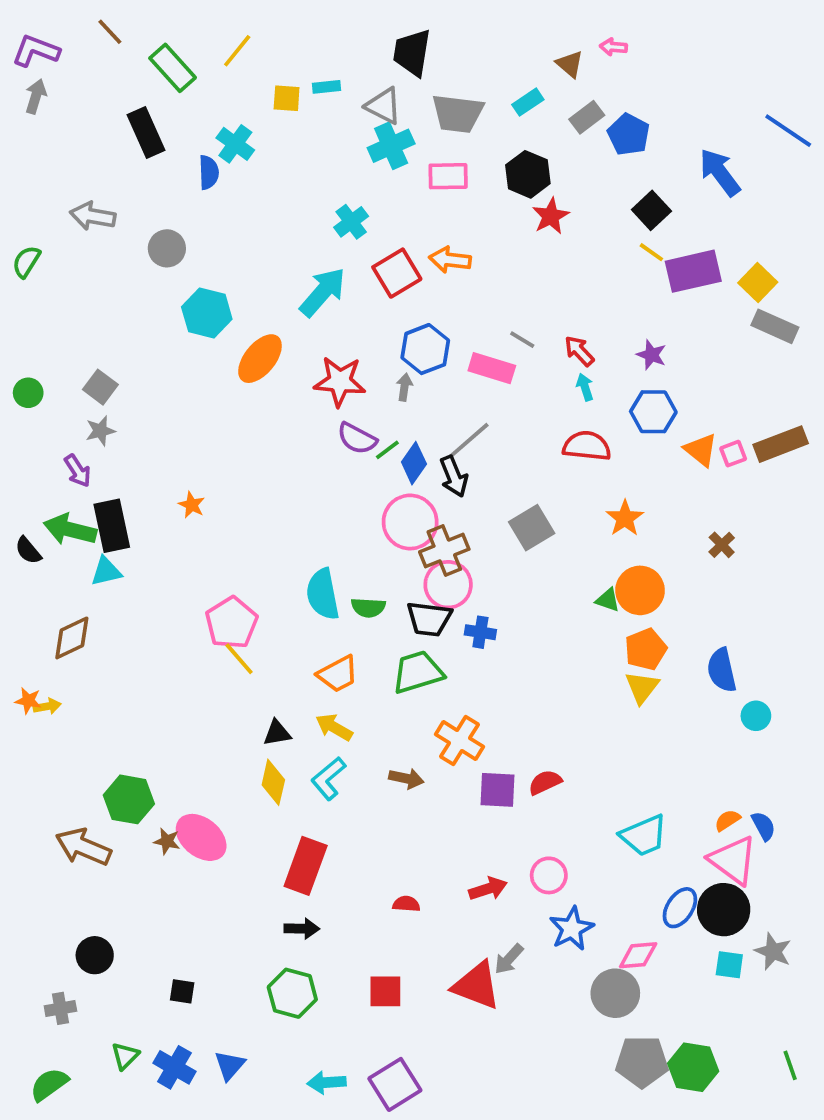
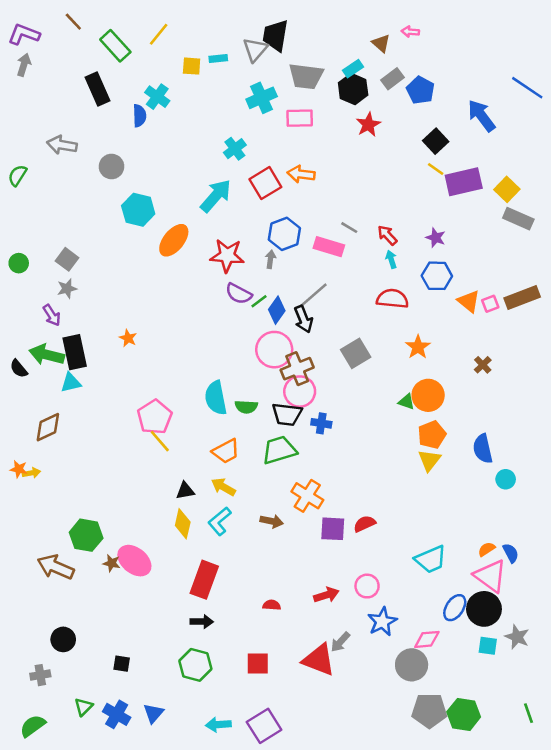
gray triangle: (383, 106) -> (255, 50), moved, turned 44
black hexagon: (528, 174) -> (353, 89), moved
red star: (551, 216) -> (368, 125), moved

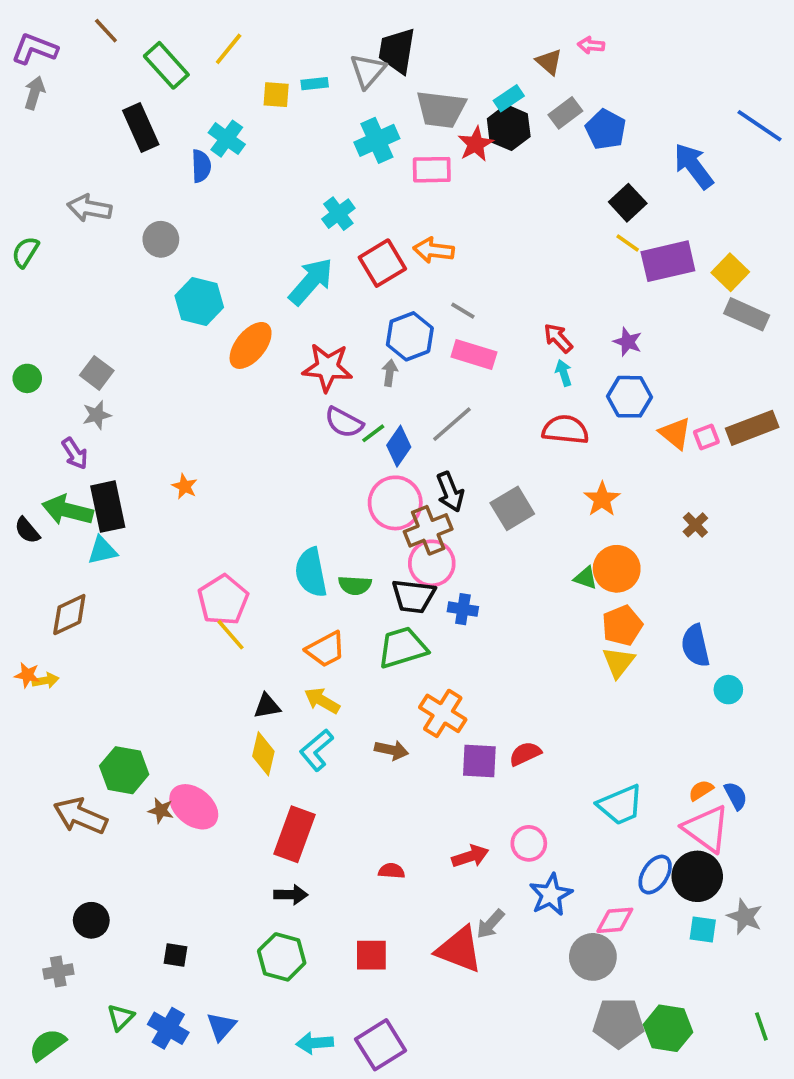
red star: (368, 125) -> (476, 144), moved
gray line: (349, 228) -> (463, 311), moved
black arrow: (303, 319) -> (450, 492), moved

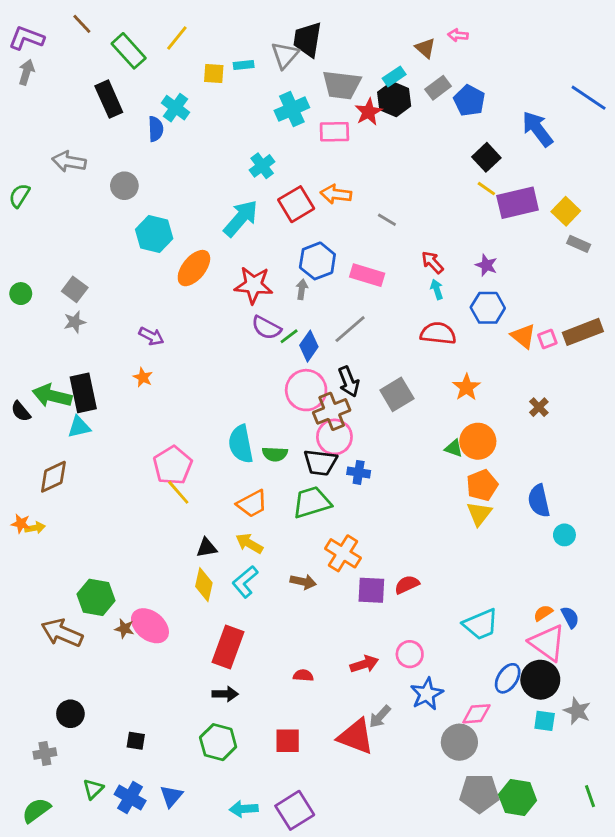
gray line: (463, 311) -> (387, 220), moved
gray rectangle: (747, 314) -> (579, 244), size x0.7
purple arrow: (75, 453) -> (151, 336), moved, turned -30

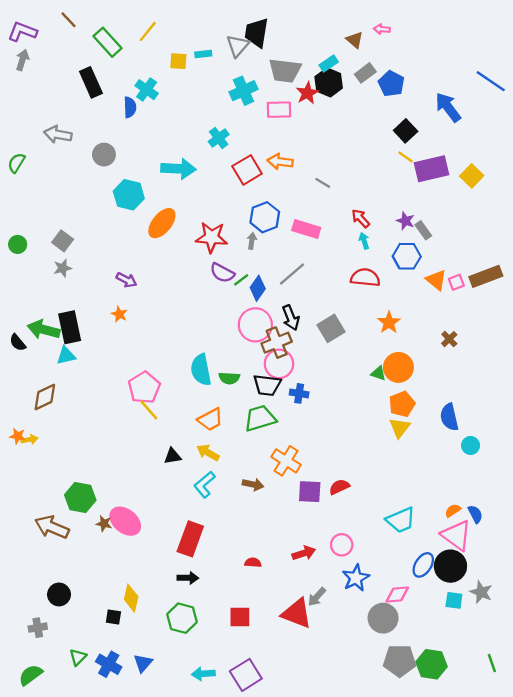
cyan arrow: (241, 218) -> (178, 169), moved, turned 52
gray rectangle: (579, 244) -> (423, 230), moved, turned 30
yellow diamond: (204, 585) -> (131, 598), moved

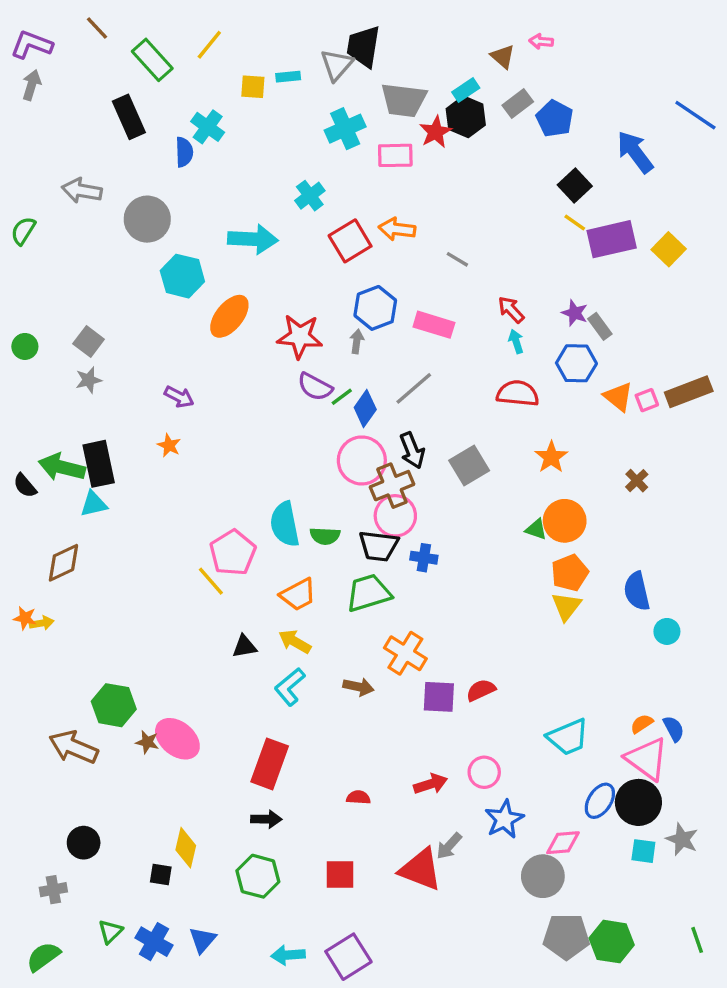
gray circle: (104, 155) -> (147, 219), size x1.4
pink pentagon: (144, 388) -> (233, 553), moved

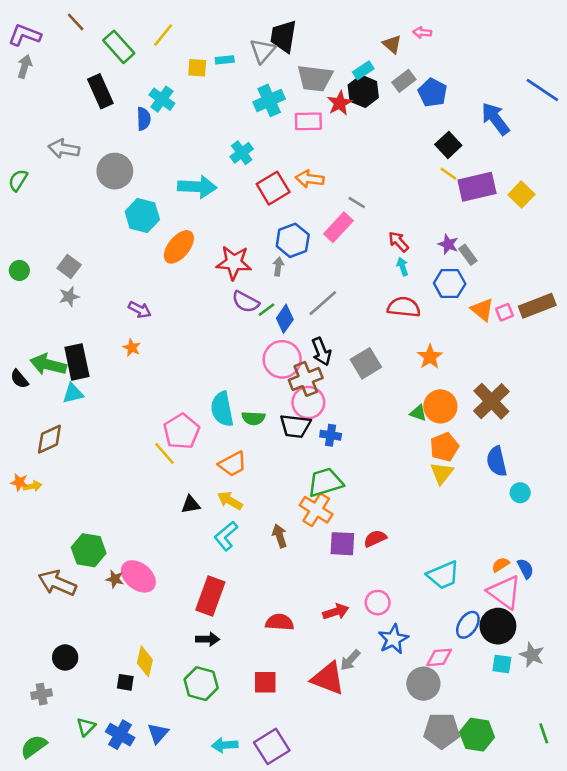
pink rectangle: (434, 325) -> (338, 227), moved, turned -64
brown cross: (637, 481) -> (491, 401), moved, size x2.0
green trapezoid: (369, 593) -> (325, 482), moved
brown arrow: (358, 687) -> (280, 536), turned -120
red semicircle: (358, 797) -> (280, 622), size x1.5

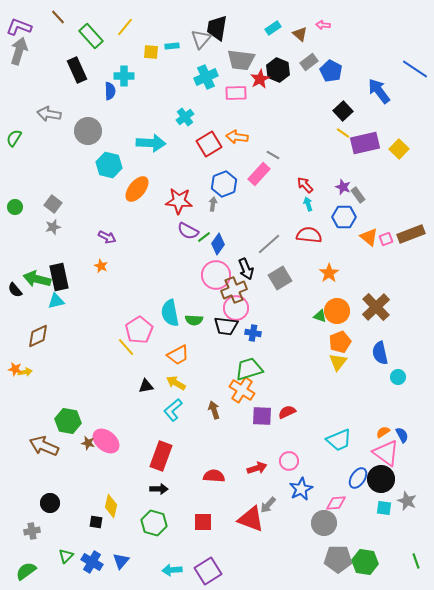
gray arrow: (25, 66) -> (19, 51), size x1.5
cyan rectangle: (363, 70) -> (273, 28), moved
cyan cross: (162, 99) -> (124, 76), turned -36
gray line: (323, 303) -> (269, 244), moved

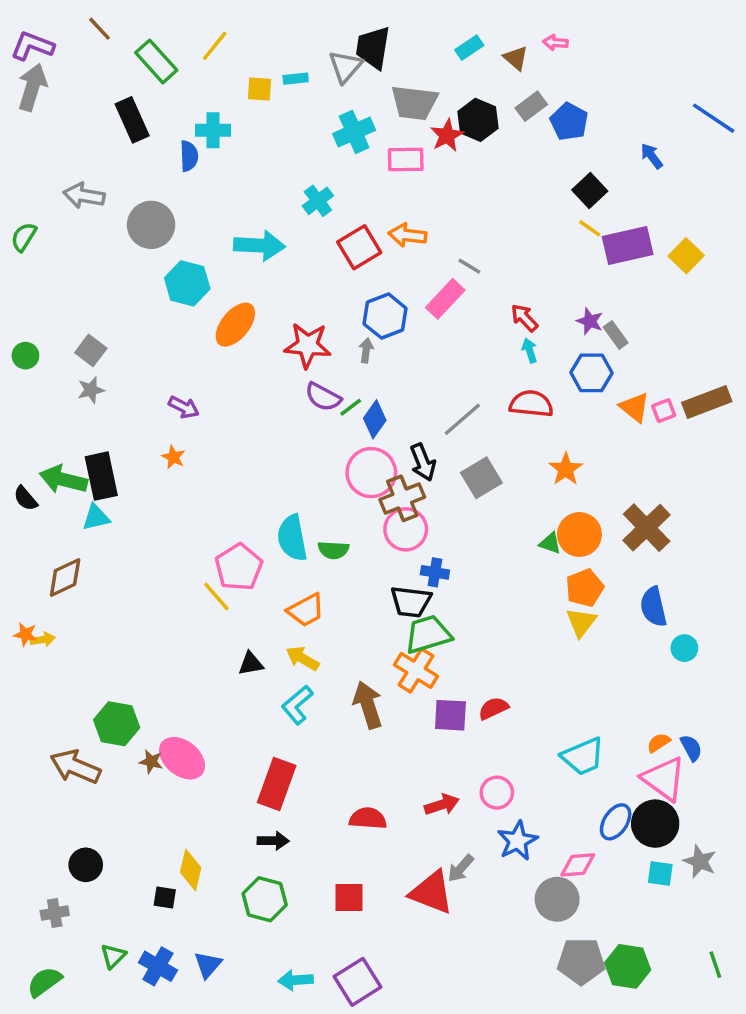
blue arrow: (379, 91) -> (652, 156), size x0.6
black trapezoid: (226, 326) -> (411, 602), moved
brown arrow: (214, 410) -> (368, 705), size x1.5

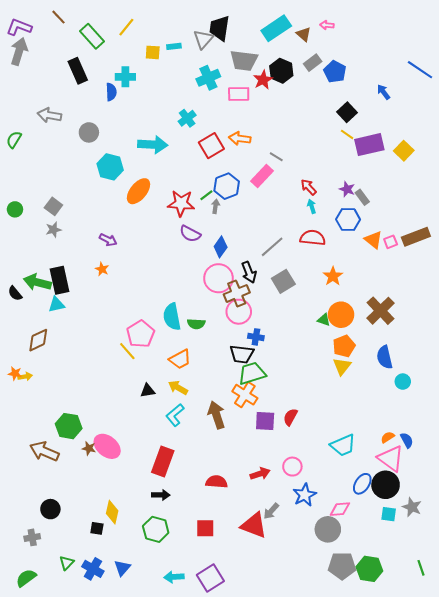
cyan rectangle: (469, 48) -> (276, 28), size x1.8
gray circle: (151, 225) -> (89, 132), size x0.7
green line: (351, 407) -> (206, 195), moved
red semicircle: (493, 708) -> (290, 417), turned -36

